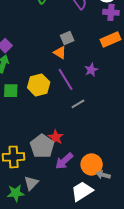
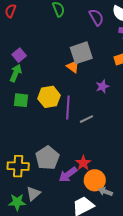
gray square: (67, 38) -> (81, 53), size x1.6
purple line: (65, 79) -> (68, 107), moved, turned 30
red star: (56, 137) -> (83, 163), moved

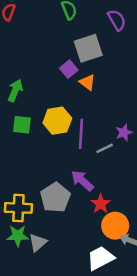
gray square: (81, 53) -> (88, 48), moved
purple square: (19, 55) -> (69, 69), moved
purple star: (102, 86) -> (124, 132), moved
purple arrow: (68, 175) -> (82, 181), moved, turned 78
green star: (17, 202) -> (18, 236), moved

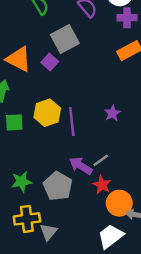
orange triangle: (87, 82) -> (19, 59), moved, size x1.6
gray line: (105, 148) -> (101, 160), moved
yellow cross: (18, 208) -> (27, 219), moved
green star: (18, 236) -> (22, 182), moved

